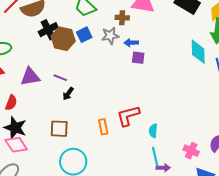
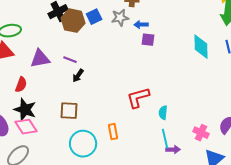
cyan diamond: (198, 52) -> (201, 47), moved
orange rectangle: (103, 127) -> (113, 132), moved

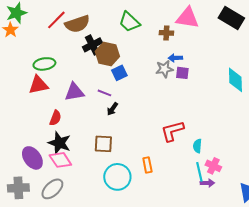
blue square: (94, 17) -> (119, 73), moved
gray star: (120, 18) -> (164, 69), moved
pink cross: (201, 133) -> (213, 166), moved

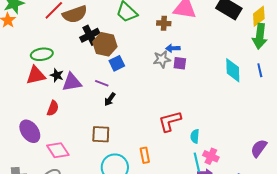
black star: (59, 143) -> (57, 75), moved, size x0.6
purple ellipse: (32, 158) -> (30, 131), moved

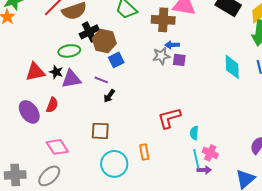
brown cross: (164, 23) -> (163, 20), size x1.6
green ellipse: (42, 54) -> (69, 51), moved
purple ellipse: (30, 131) -> (29, 112), moved

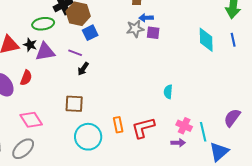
red L-shape: (169, 118) -> (143, 128), moved
cyan semicircle: (194, 133) -> (168, 92), moved
cyan line: (196, 159) -> (203, 132), moved

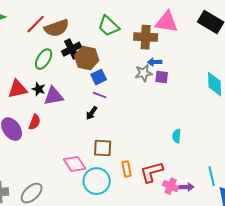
green ellipse: (43, 24) -> (44, 59), moved, turned -50
purple line: (75, 53) -> (100, 95), moved
brown square: (74, 104) -> (103, 148), moved
pink diamond: (31, 120) -> (75, 164), moved
pink cross: (184, 126) -> (171, 186), moved

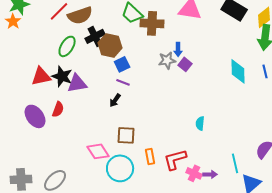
brown cross: (146, 37) -> (152, 23), moved
blue arrow: (155, 62) -> (178, 49), turned -88
purple square: (162, 77) -> (185, 64), turned 32
black star: (39, 89) -> (62, 76), size x1.5

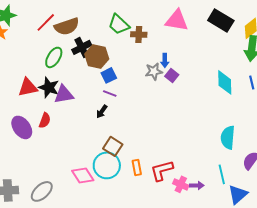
brown cross: (152, 23) -> (139, 34), size x0.7
cyan semicircle: (200, 123) -> (228, 137), moved, size x1.6
brown square: (126, 135) -> (113, 146), turned 30
pink diamond: (98, 151) -> (83, 175), moved
cyan circle: (120, 168) -> (107, 165), moved

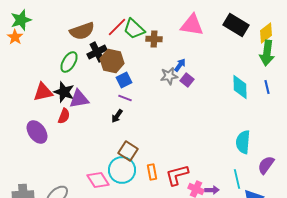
red line: (46, 22) -> (117, 27), moved
blue arrow: (165, 60) -> (180, 65), turned -144
red semicircle: (45, 120) -> (64, 116), moved

